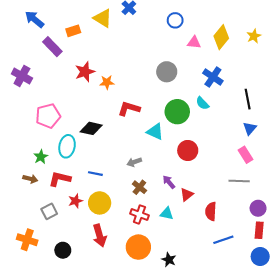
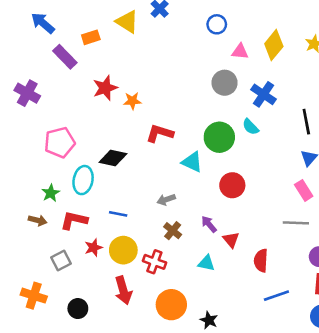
gray circle: (167, 72) -> (225, 83), moved
red triangle: (187, 195) -> (231, 240), turned -32
red cross: (139, 215) -> (154, 262), moved

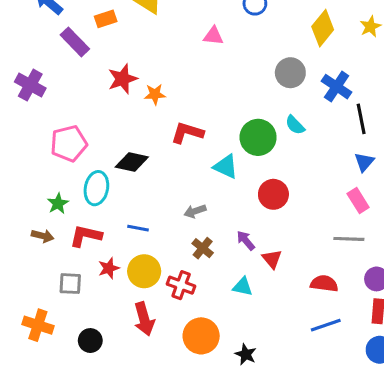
pink triangle: (240, 52) -> (213, 36), moved
gray circle: (225, 83) -> (290, 73), moved
blue cross: (263, 94) -> (337, 87), moved
gray square: (61, 261) -> (70, 284), turned 30
red semicircle: (261, 261) -> (324, 284), moved, turned 95

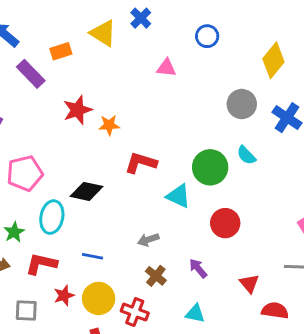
red triangle: (272, 259) -> (249, 283), moved

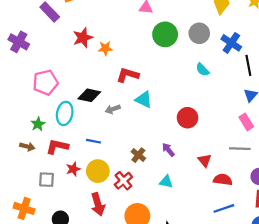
green circle: (210, 167) -> (165, 34), moved
cyan triangle: (178, 196) -> (144, 100), moved
gray arrow: (148, 240) -> (113, 109), moved
red cross: (135, 312) -> (123, 181), turned 30

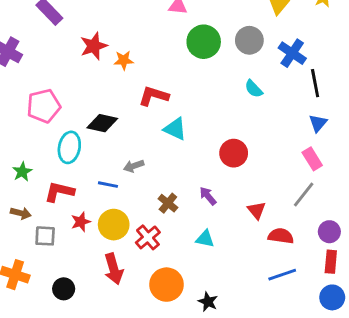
gray arrow: (113, 109) -> (134, 166), moved
green star: (38, 124) -> (22, 172), moved
brown arrow: (27, 147) -> (21, 213), moved
gray line: (240, 149) -> (304, 195), turned -54

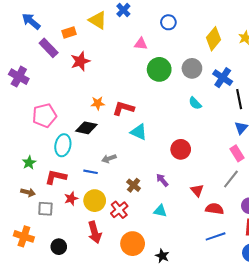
red star: (94, 46) -> (80, 61), moved
orange star: (124, 60) -> (98, 103), moved

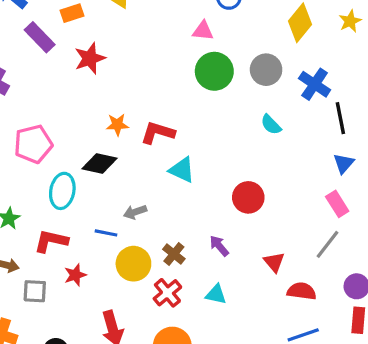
pink triangle: (141, 44) -> (203, 31), moved
yellow circle: (95, 201) -> (133, 264), moved
red cross: (119, 210) -> (167, 293), moved

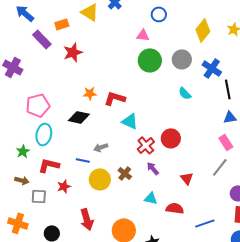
blue triangle: (344, 163) -> (230, 117), turned 40
cyan ellipse: (62, 191) -> (44, 134), moved
red semicircle: (302, 291) -> (175, 208), moved
red cross: (167, 293) -> (146, 145), moved

